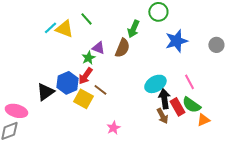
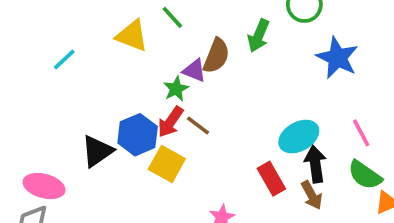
cyan line: (50, 28) -> (64, 60), moved
blue star: (176, 41) -> (337, 58), turned -30
brown semicircle: (122, 48) -> (216, 56), moved
brown line: (100, 90) -> (198, 126), moved
red rectangle: (177, 107) -> (271, 179), moved

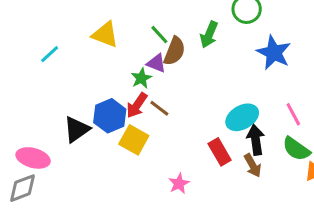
green line: (172, 17) -> (159, 35), moved

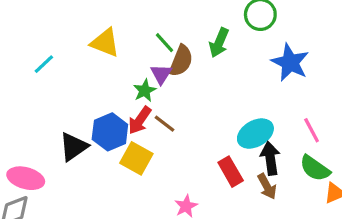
purple triangle: (156, 63) -> (161, 74), turned 40

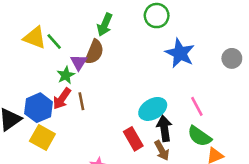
green line: (165, 43) -> (54, 42), moved
green arrow: (219, 43) -> (105, 25), moved
brown line: (165, 124) -> (81, 101), turned 42
yellow square: (136, 158) -> (42, 138), moved

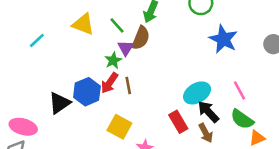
green line: (54, 42) -> (117, 25), moved
black arrow: (164, 128) -> (208, 112), turned -35
yellow square: (42, 138) -> (119, 127), moved

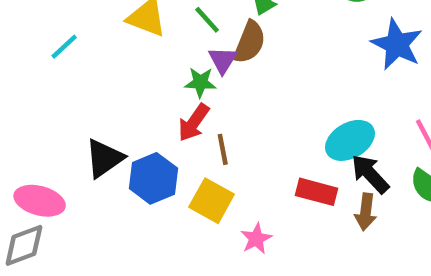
green star: (113, 60) -> (200, 82), turned 30
brown line: (128, 85) -> (223, 149), moved
blue hexagon: (87, 92) -> (153, 178), moved
red rectangle: (178, 122) -> (316, 192), turned -45
brown arrow: (206, 133) -> (366, 212), turned 36

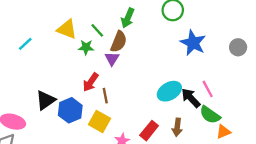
purple triangle: (223, 60) -> (112, 59), moved
green star: (200, 82) -> (86, 47), moved
black arrow: (370, 174) -> (191, 98), moved
red rectangle: (316, 192) -> (149, 131), moved, turned -66

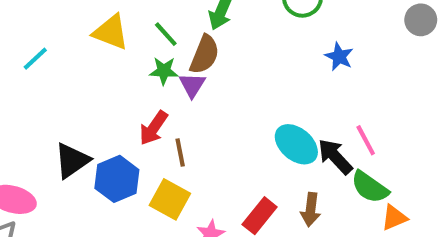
blue star: (193, 43) -> (339, 57), size x0.6
green star: (86, 47) -> (164, 71), moved
gray circle: (238, 47) -> (421, 20), moved
cyan ellipse: (169, 91) -> (296, 144), turned 70

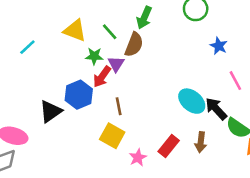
green star: (164, 71) -> (94, 56), moved
purple triangle: (192, 85) -> (116, 64), moved
red arrow: (154, 128) -> (102, 77), moved
pink line: (366, 140) -> (235, 81), moved
blue hexagon: (117, 179) -> (79, 95), moved

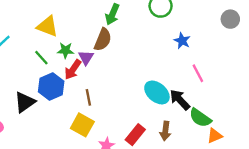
green line: (110, 32) -> (41, 58), moved

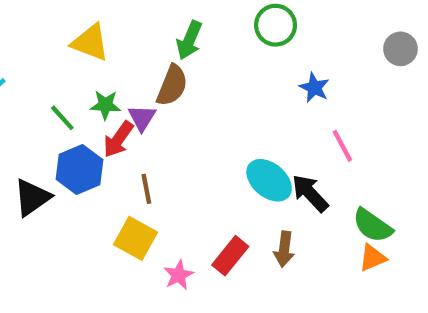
yellow triangle: (47, 26) -> (90, 42), moved
green semicircle: (200, 118) -> (372, 225), moved

